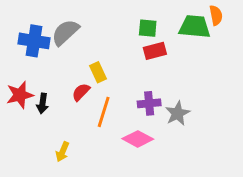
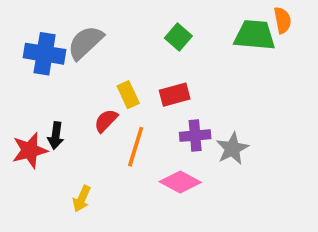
green square: (148, 28) -> (178, 37), moved, turned 36
red rectangle: (155, 51) -> (175, 95), moved
red star: (20, 95) -> (30, 150), moved

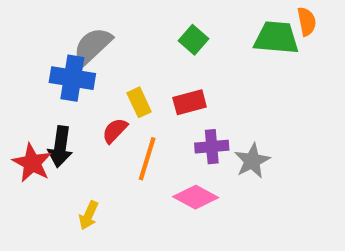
blue cross: (45, 54) -> (72, 78), moved
black arrow: (56, 136) -> (60, 147), size x1.4
red star: (30, 150) -> (32, 163), turned -30

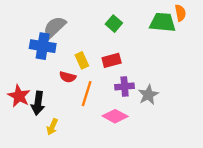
red semicircle: (115, 131) -> (68, 77), turned -119
black arrow: (60, 147) -> (38, 103), moved

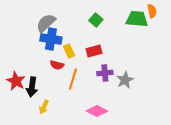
blue cross: (43, 46) -> (51, 39), moved
pink diamond: (115, 116) -> (97, 111), moved

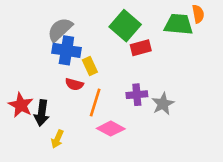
green square: (96, 20) -> (125, 26), size x1.6
red rectangle: (94, 51) -> (141, 48), moved
pink diamond: (97, 111) -> (111, 129), moved

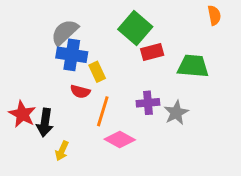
green trapezoid: (179, 24) -> (193, 66), moved

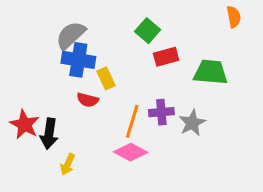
green square: (135, 28) -> (148, 31), size x0.7
orange line: (103, 111) -> (132, 121), moved

